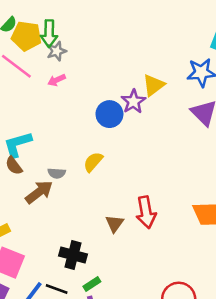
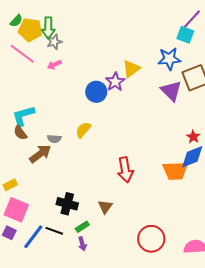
brown triangle: (115, 224) -> (105, 207), moved

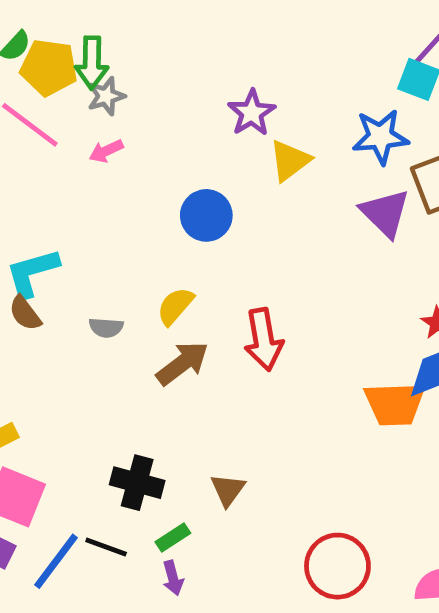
purple star: (115, 82) -> (252, 113), moved
brown arrow: (40, 154) -> (182, 363), moved
red arrow: (125, 170) -> (264, 339), moved

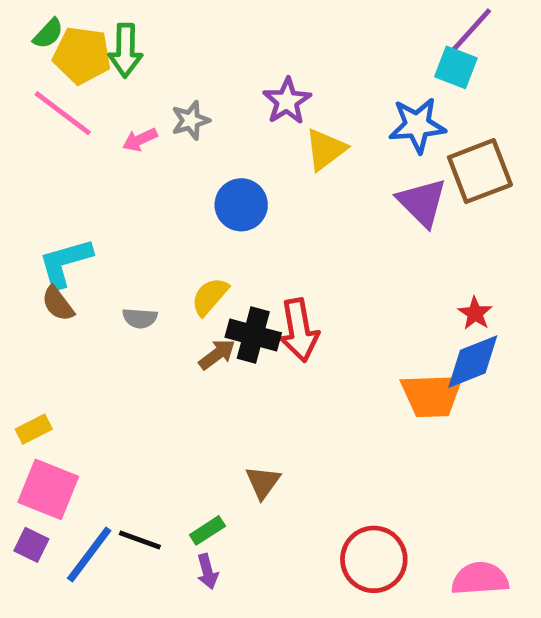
gray star: (106, 96) -> (191, 120), moved
brown arrow: (182, 363) -> (217, 354), size x0.7
black cross: (137, 483) -> (253, 335), moved

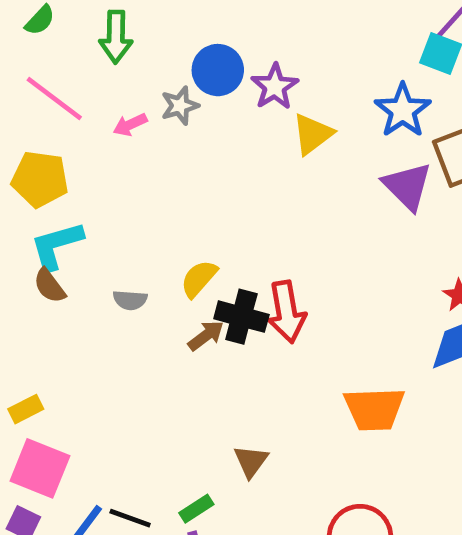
yellow pentagon: (82, 55) -> (40, 179), moved
blue star: (417, 125) -> (403, 110), turned -30
blue circle: (241, 205) -> (218, 70), moved
orange trapezoid: (432, 395) -> (374, 409), moved

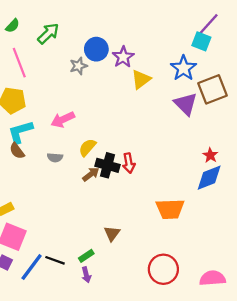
green arrow: (116, 37) -> (48, 34), turned -135
pink line: (54, 98) -> (19, 63), turned 32
pink arrow: (130, 125) -> (63, 120), moved, size x1.5
red arrow: (287, 312) -> (129, 163), size x0.7

